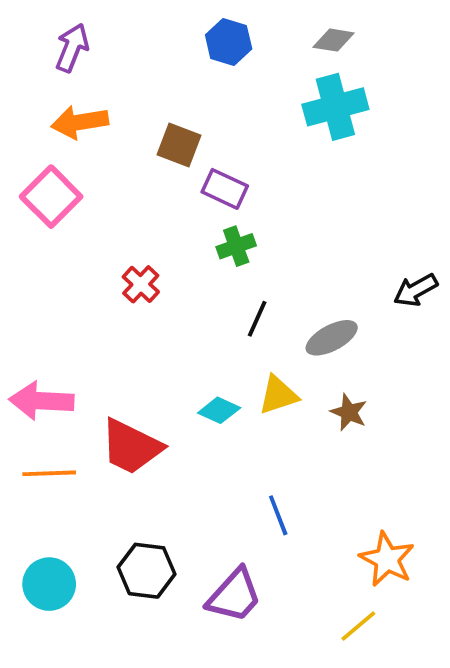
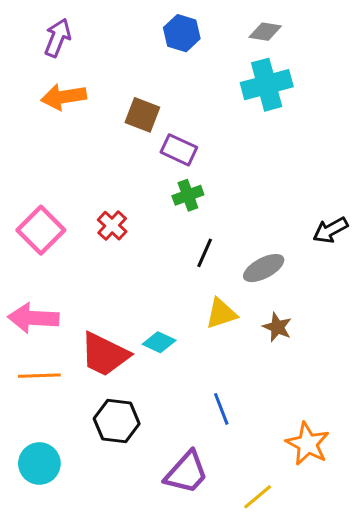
pink square: (51, 197) -> (41, 230), moved
cyan diamond: (219, 410) -> (159, 342), moved
black hexagon: (146, 571) -> (117, 421), moved
yellow line: (358, 626) -> (258, 497), moved

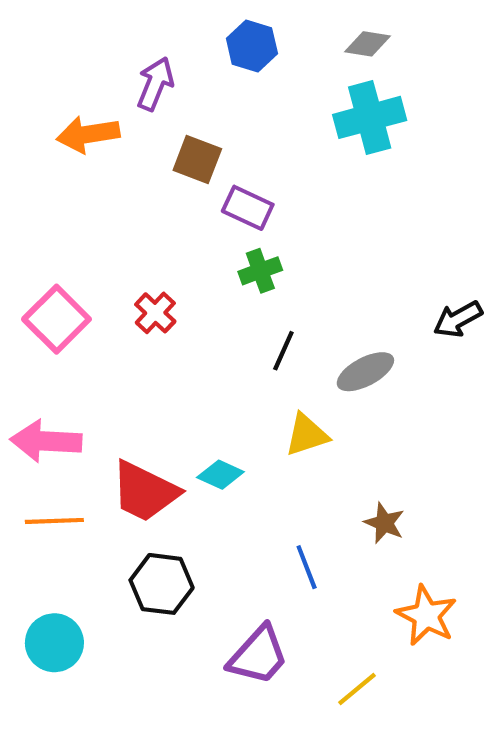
purple arrow: (58, 38) -> (155, 84), moved
brown star: (277, 327) -> (384, 523), moved

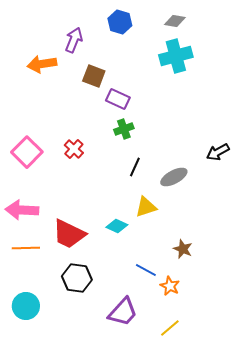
cyan diamond: (220, 475) -> (117, 226), moved
blue line: (307, 567) -> (146, 270), turned -40
orange star: (426, 615) -> (170, 286), moved, size x0.7

